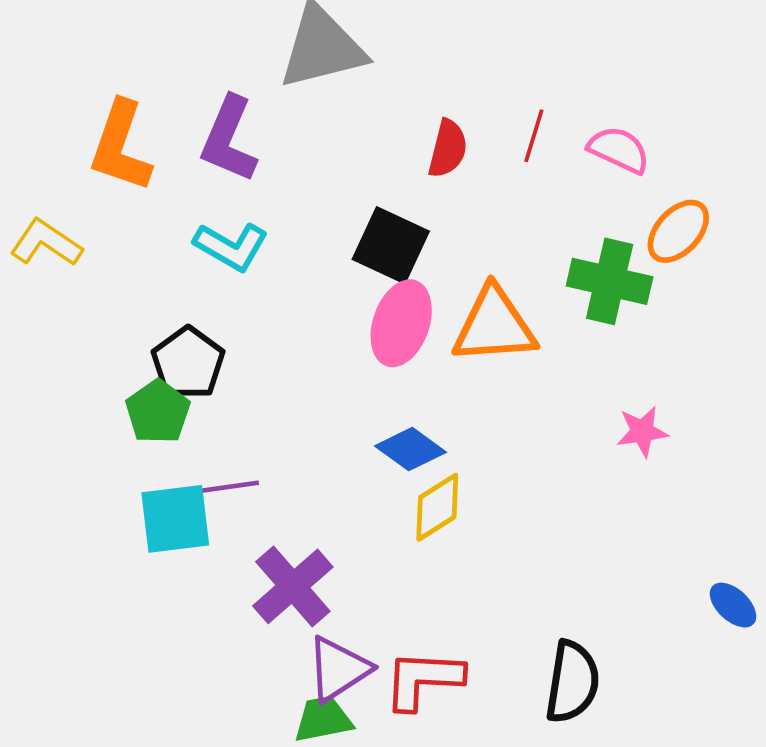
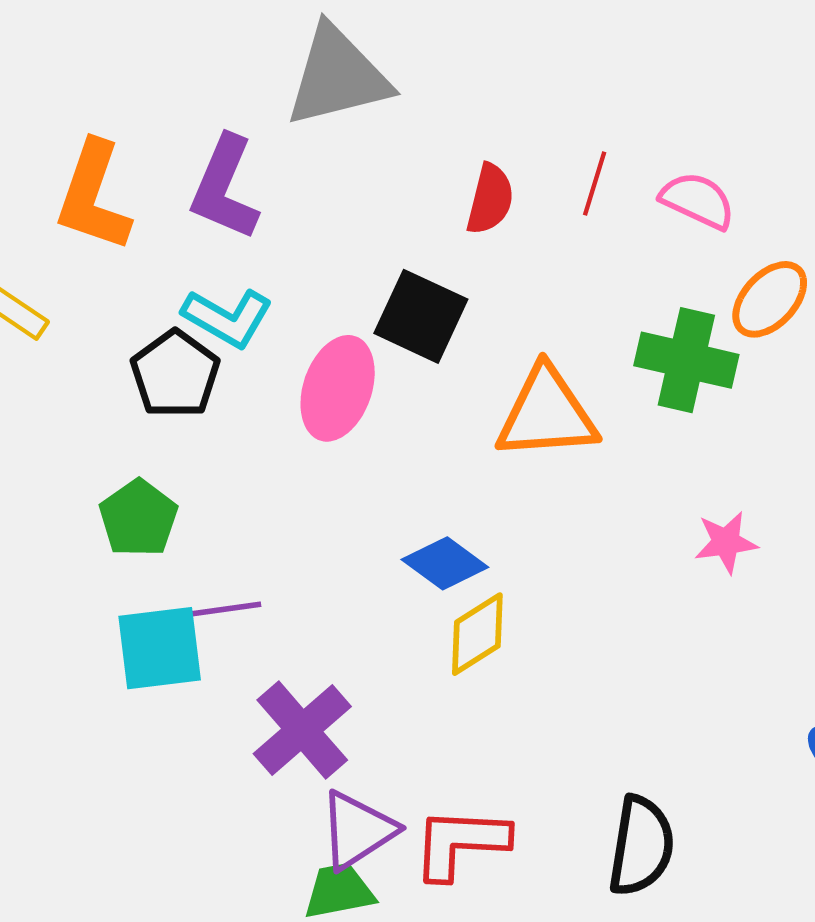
pink ellipse: (401, 323) -> (338, 388), moved
black pentagon: (188, 363) -> (175, 374), moved

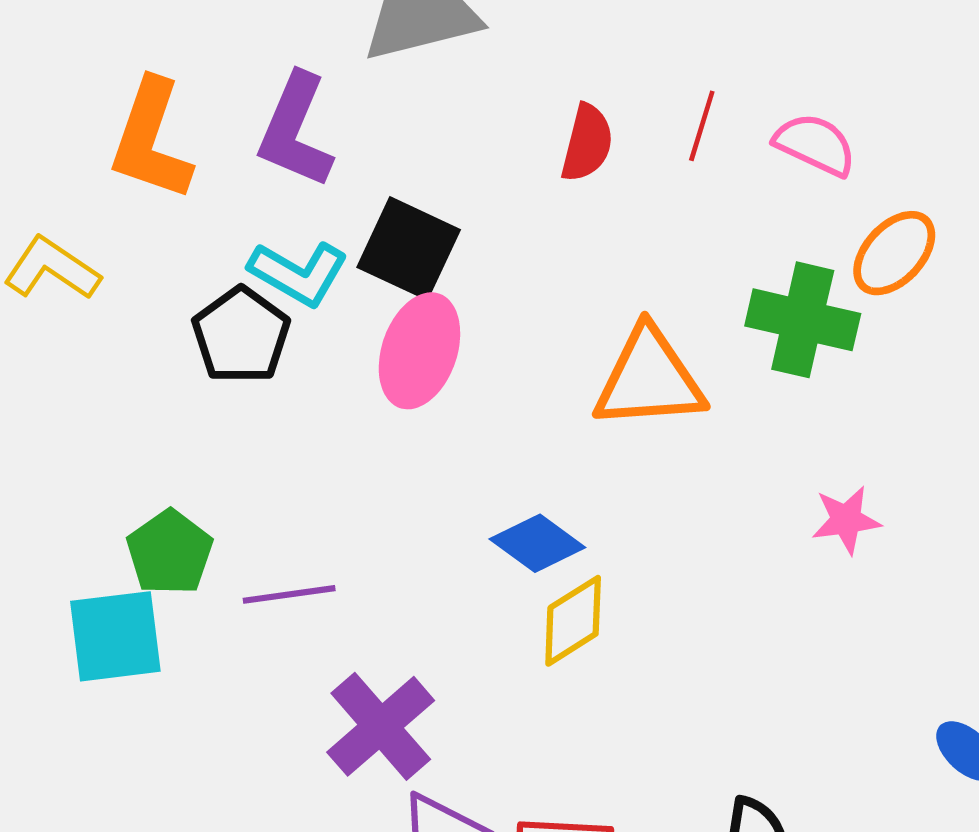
black square: (421, 316) -> (409, 248), moved
green pentagon: (138, 518) -> (170, 553), moved
cyan square: (160, 648) -> (115, 636), moved

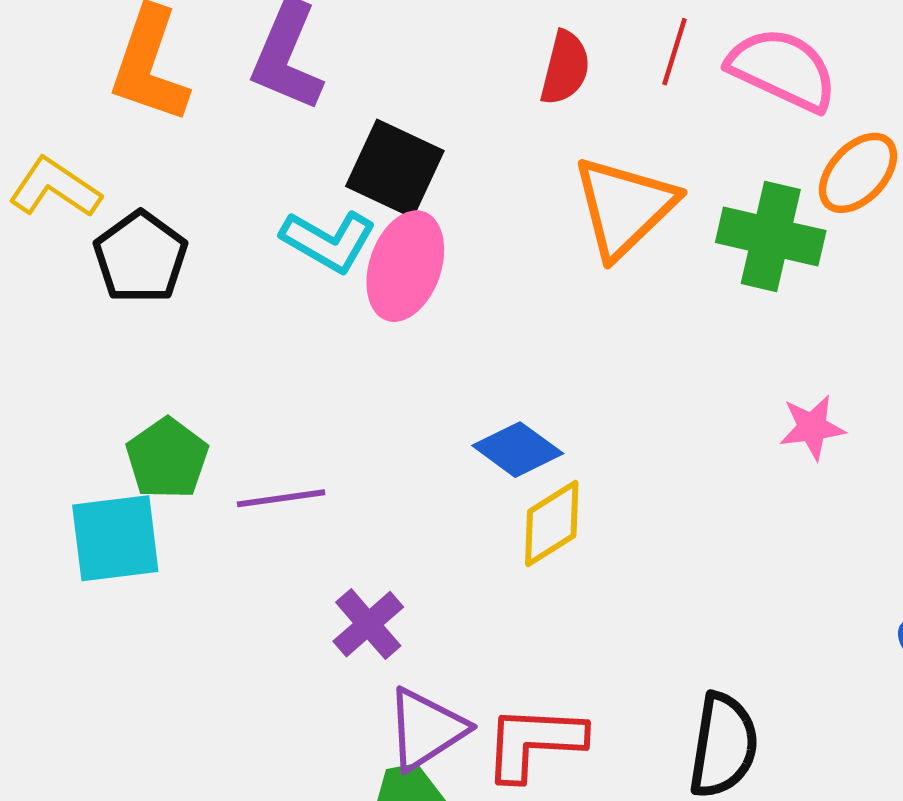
pink semicircle: (815, 144) -> (783, 69), size x1.4
cyan L-shape: (298, 273) -> (328, 241), moved
black pentagon: (241, 335) -> (141, 257), moved
orange triangle: (649, 379) -> (624, 207), moved, turned -40
purple cross: (381, 726) -> (368, 624), size x0.7

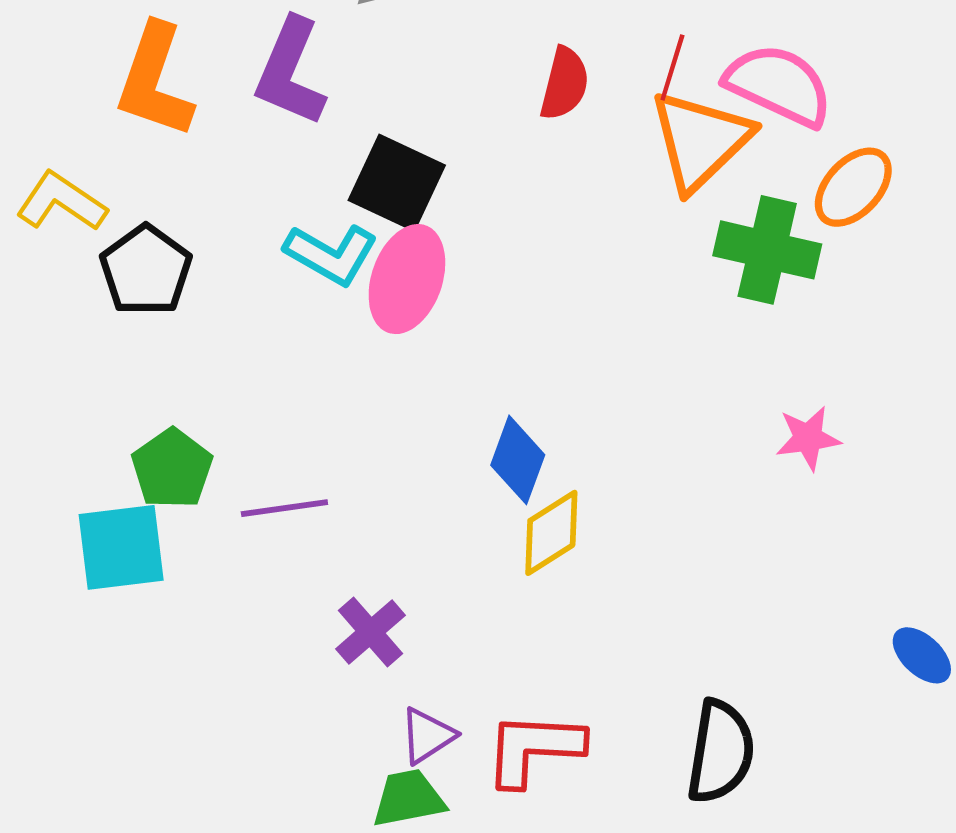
orange triangle: (624, 207) -> (700, 140), moved
blue diamond: (518, 450) -> (518, 460), turned 74
purple triangle: (426, 729) -> (427, 736), size x0.7

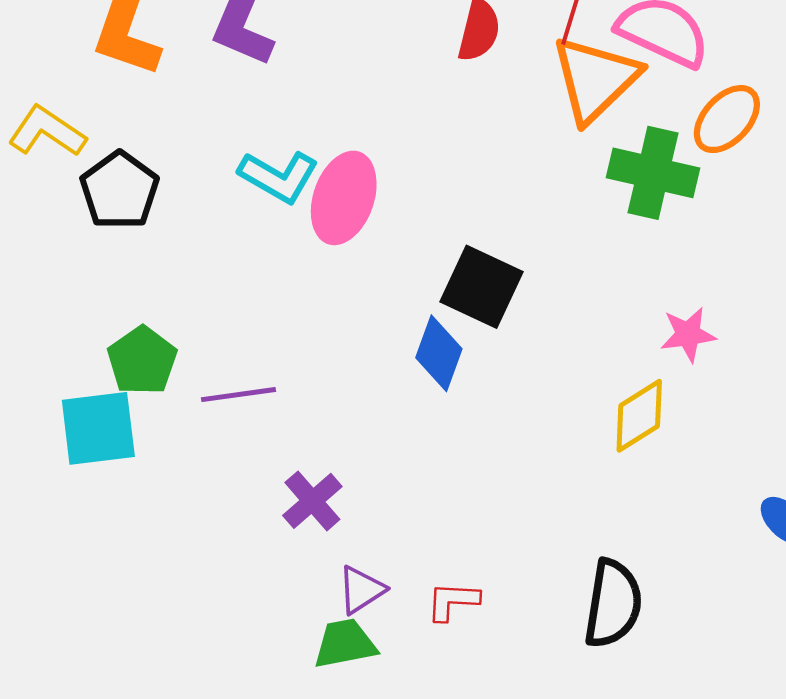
black square: (397, 183) -> (481, 287), moved
yellow diamond: (551, 533) -> (639, 416), moved
red L-shape: (534, 749) -> (453, 601), size x0.6

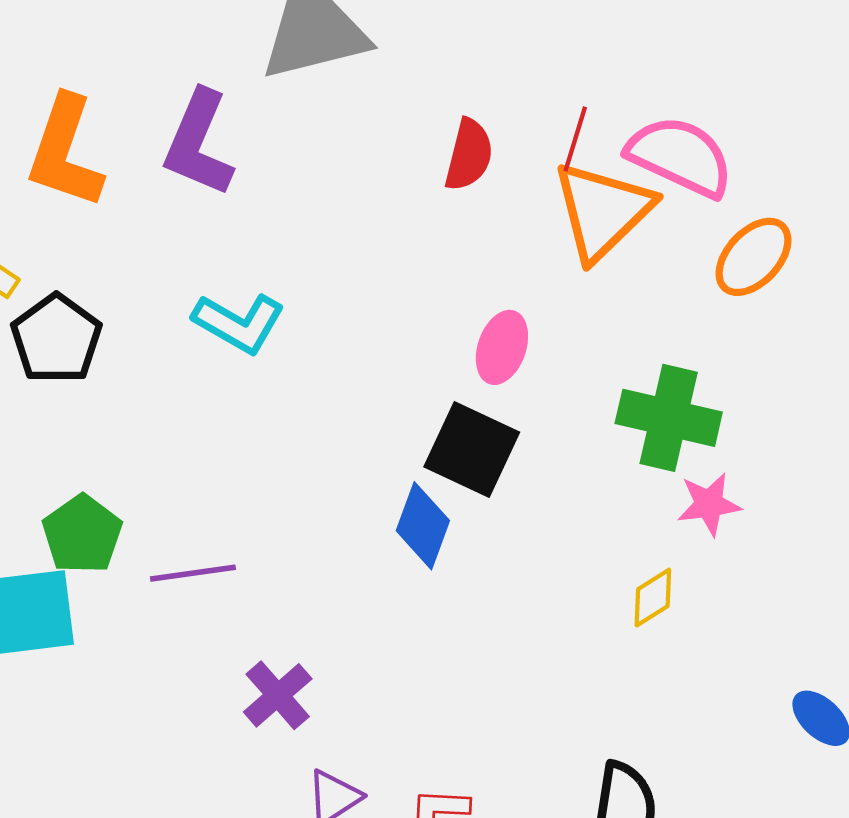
green cross: (653, 173) -> (669, 418), moved
pink ellipse: (344, 198) -> (502, 347), moved, size x0.7
yellow diamond: (639, 416) -> (653, 598), size x0.7

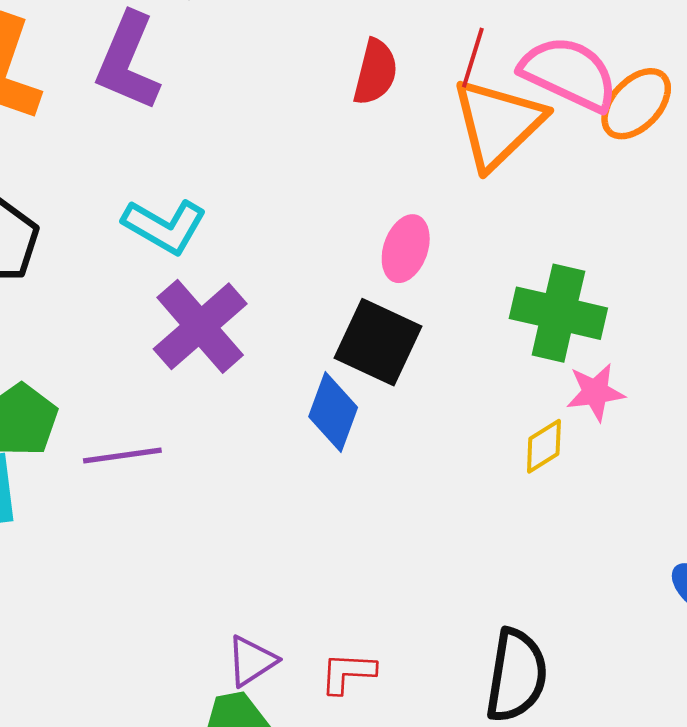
orange ellipse: (753, 257) -> (636, 104), moved
yellow diamond: (653, 598) -> (544, 446), moved
purple cross: (278, 695) -> (200, 326), moved, size x1.5

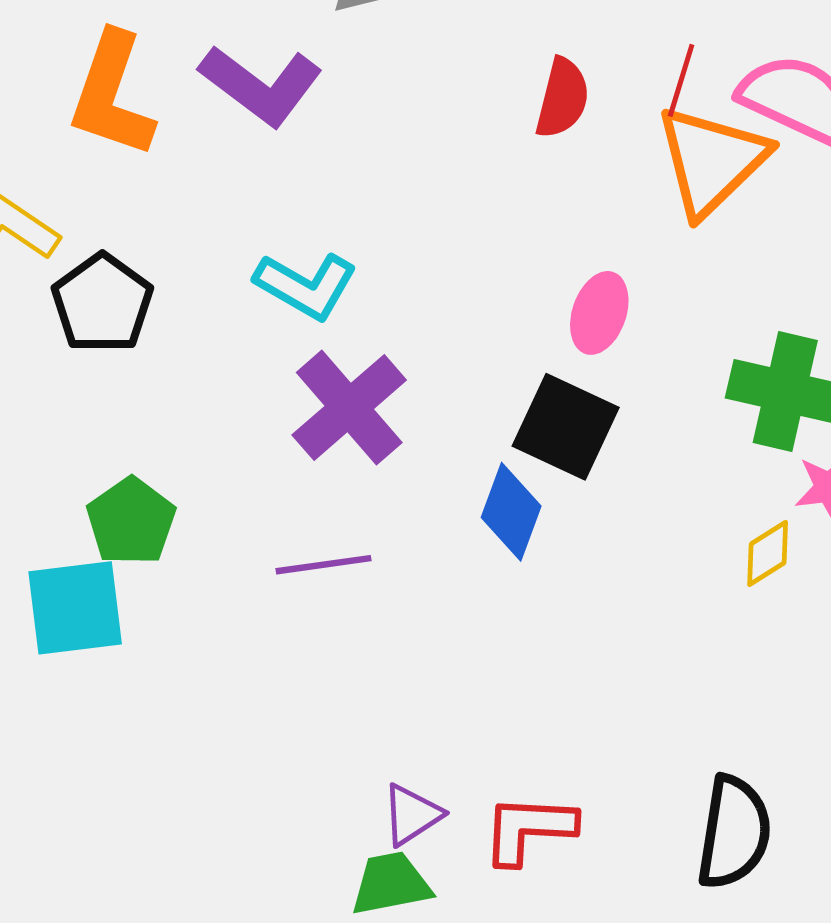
purple L-shape: (128, 62) -> (261, 85), turned -76
purple line: (122, 455) -> (324, 565), moved
red L-shape: (348, 673) -> (529, 829), size x1.4

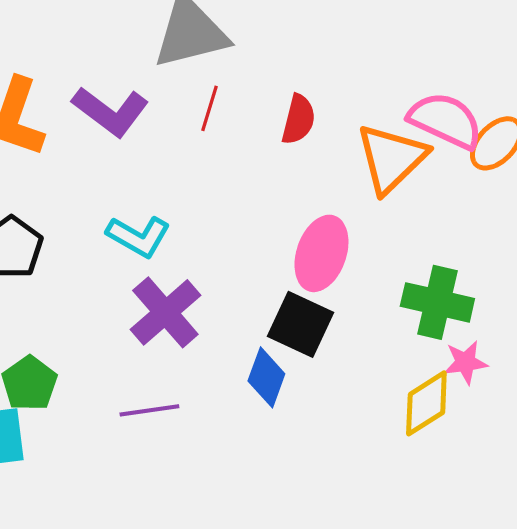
red line: (681, 80) -> (209, 108), moved
pink ellipse: (599, 313) -> (321, 253), size x1.5
yellow diamond: (768, 553) -> (426, 403), size x1.6

